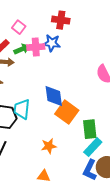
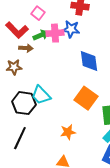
blue diamond: (54, 96) -> (89, 61), moved
cyan trapezoid: (22, 109) -> (41, 95), turned -50

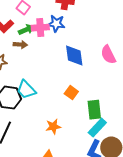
brown arrow: (26, 48) -> (20, 45), moved
orange square: (86, 98) -> (71, 93), size x0.6

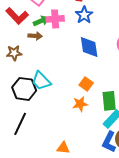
blue star: (56, 24) -> (84, 15), moved, turned 30
orange star: (53, 127) -> (80, 104), moved

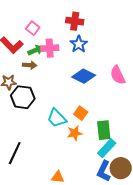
blue diamond: (89, 47) -> (84, 76), turned -55
cyan trapezoid: (41, 81) -> (57, 118), moved
black hexagon: (24, 89) -> (23, 97), moved

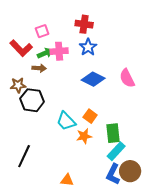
pink square: (33, 28) -> (42, 31), turned 32

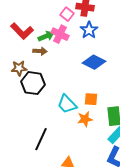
pink square: (42, 31) -> (67, 14), moved, turned -32
pink cross: (59, 51) -> (60, 34), turned 30
orange square: (90, 116) -> (91, 99), turned -32
black line: (24, 156) -> (41, 139), moved

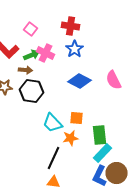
pink square: (67, 14) -> (30, 29), moved
black hexagon: (33, 83) -> (32, 91), moved
black line: (41, 139) -> (54, 158), moved

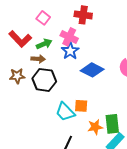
blue star: (74, 49) -> (70, 51), moved
pink cross: (46, 53) -> (69, 37), moved
orange square: (76, 118) -> (81, 106), moved
orange star: (70, 138) -> (95, 127), moved

